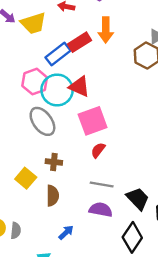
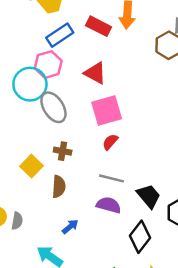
red rectangle: (80, 42) -> (99, 26), turned 55
blue rectangle: (58, 54) -> (60, 35), moved
cyan circle: (57, 90) -> (30, 84), moved

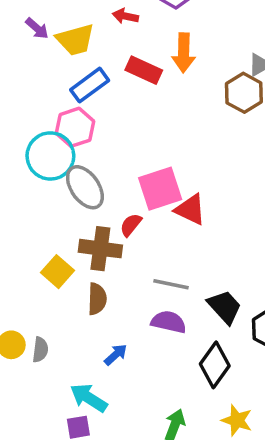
red triangle: (95, 73) -> (190, 210), moved
red semicircle: (110, 142) -> (131, 225), moved
brown cross: (63, 151) -> (100, 249), size x1.6

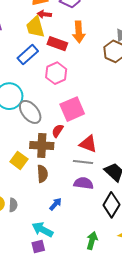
yellow trapezoid: (75, 40) -> (35, 27), moved, turned 95
pink hexagon: (75, 127) -> (56, 73), moved
red triangle: (190, 210) -> (88, 144), moved

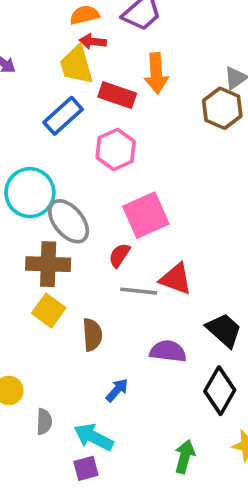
brown cross: (42, 145) -> (48, 264), moved
gray line: (83, 162) -> (139, 291), moved
gray semicircle: (13, 205) -> (44, 422), moved

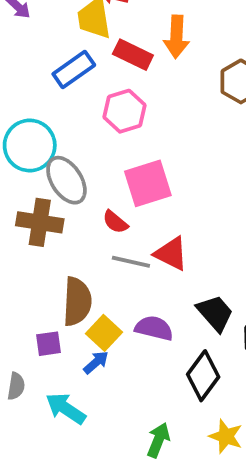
red semicircle: (119, 255) -> (115, 222), turned -90
yellow square: (49, 311) -> (104, 333), moved
brown semicircle: (92, 335) -> (77, 301), size x1.4
purple square: (86, 468) -> (48, 344), moved

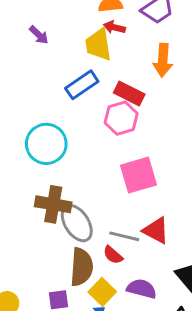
red rectangle: (133, 55) -> (129, 93), moved
gray ellipse: (66, 180) -> (77, 223), moved
red semicircle: (115, 222) -> (113, 255), moved

